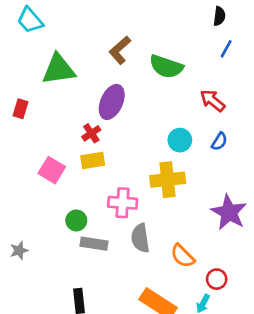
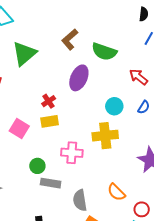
green triangle: (59, 69) -> (24, 54), turned -32
purple ellipse: (112, 102) -> (79, 78), moved
gray semicircle: (140, 238) -> (80, 200), moved

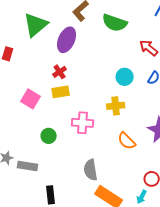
purple ellipse: (79, 78) -> (67, 40), moved
yellow cross: (105, 136) -> (116, 106), size x0.7
gray rectangle: (51, 183) -> (27, 166), moved
orange semicircle: (116, 192) -> (127, 141), moved

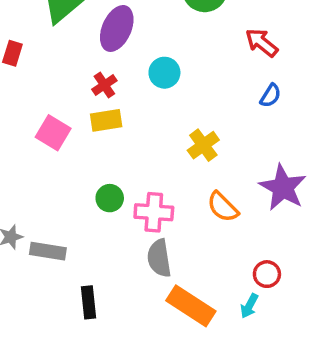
cyan circle: (125, 77) -> (164, 73), moved
yellow cross: (116, 106) -> (203, 145), turned -30
pink cross: (83, 123) -> (154, 212), moved
green circle: (49, 136) -> (110, 198), moved

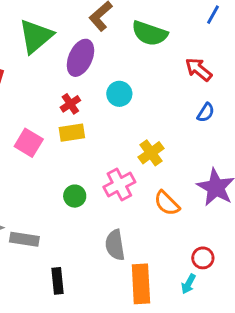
pink cross: (154, 212) -> (119, 185), moved, turned -32
orange rectangle: (191, 306) -> (141, 284), turned 54

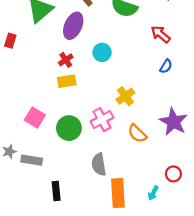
pink square: (29, 143) -> (35, 117), moved
green circle: (75, 196) -> (69, 128), size x1.5
red circle: (203, 258) -> (173, 174), moved

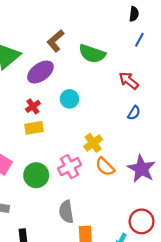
purple ellipse: (73, 26) -> (40, 72), turned 30
orange semicircle: (137, 133) -> (105, 167), moved
red circle: (173, 174) -> (142, 221), size x1.5

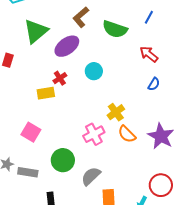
blue line: (139, 40) -> (149, 17), moved
yellow rectangle: (34, 128) -> (46, 93), moved
green circle: (36, 175) -> (63, 160), moved
gray semicircle: (66, 212) -> (91, 176), turned 55

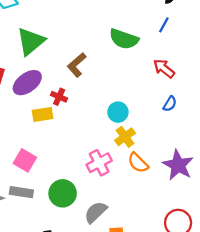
brown L-shape: (81, 17) -> (77, 65), moved
purple ellipse: (67, 46) -> (27, 83), moved
cyan circle: (94, 71) -> (118, 112), moved
red cross: (60, 78) -> (59, 97), turned -32
gray rectangle: (28, 172) -> (21, 192), moved

